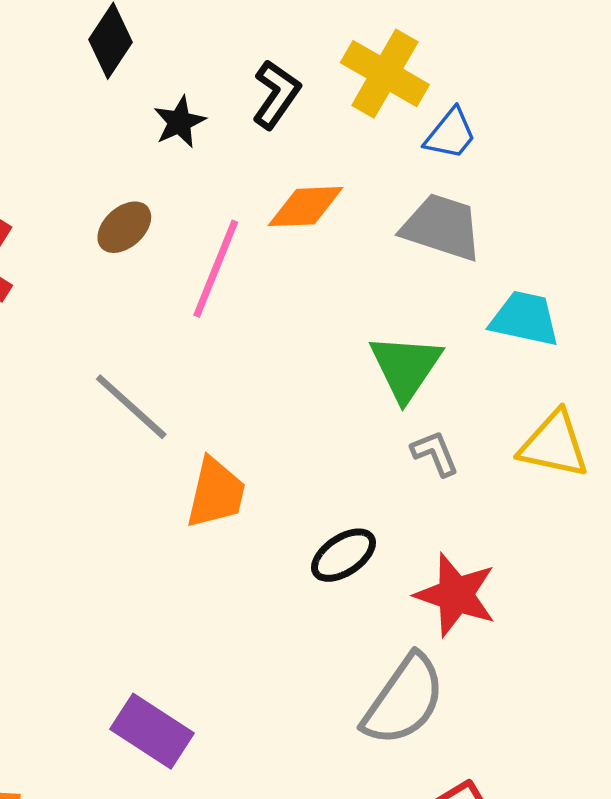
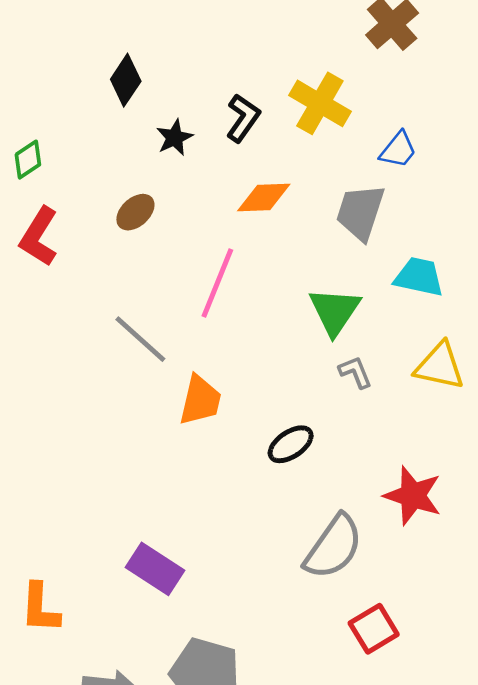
blue trapezoid: (450, 134) -> (398, 150), moved
gray trapezoid: (442, 227) -> (360, 212), turned -90
pink line: (216, 269) -> (217, 283), moved
red star: (456, 595) -> (413, 496), moved

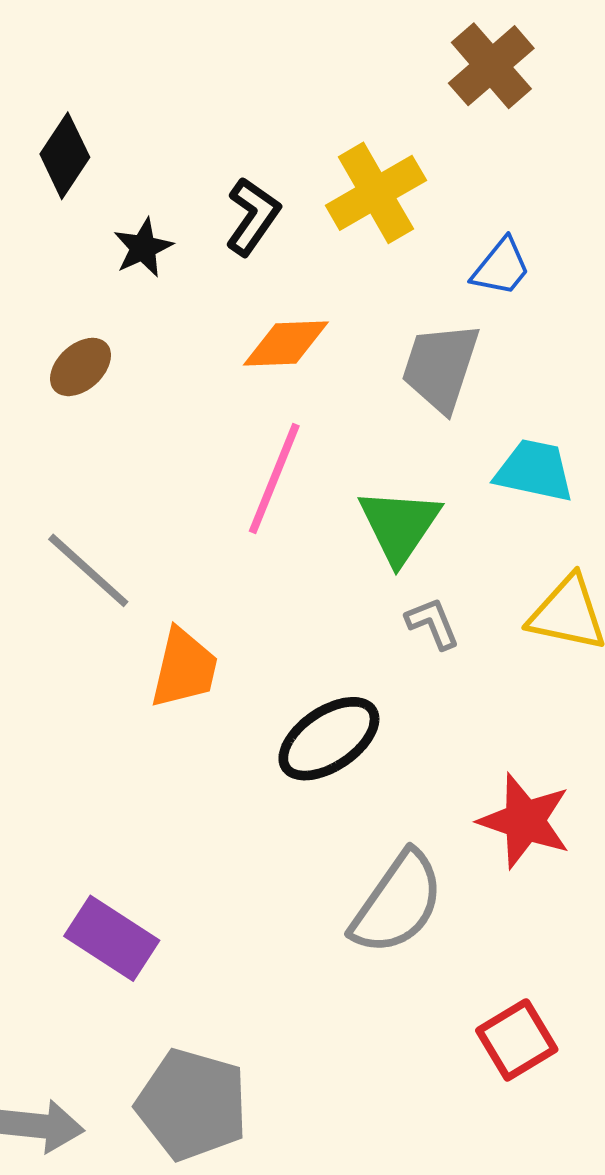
yellow cross: (320, 103) -> (376, 193), turned 30
pink line: (217, 283) -> (274, 478), moved
black ellipse: (291, 444) -> (329, 739), size x1.4
red square: (374, 629) -> (517, 1040), moved

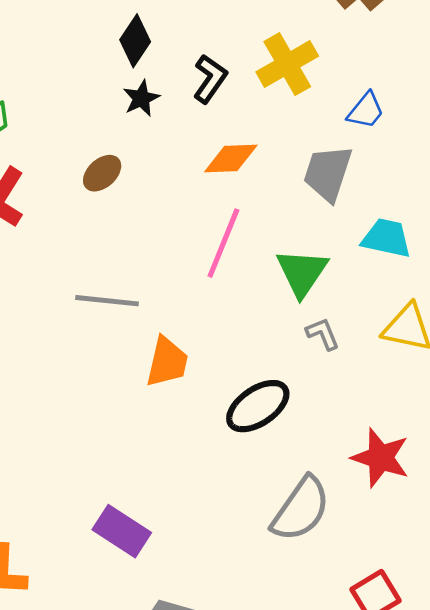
black diamond: (65, 156) -> (135, 41), moved
gray line: (88, 570) -> (107, 301), turned -36

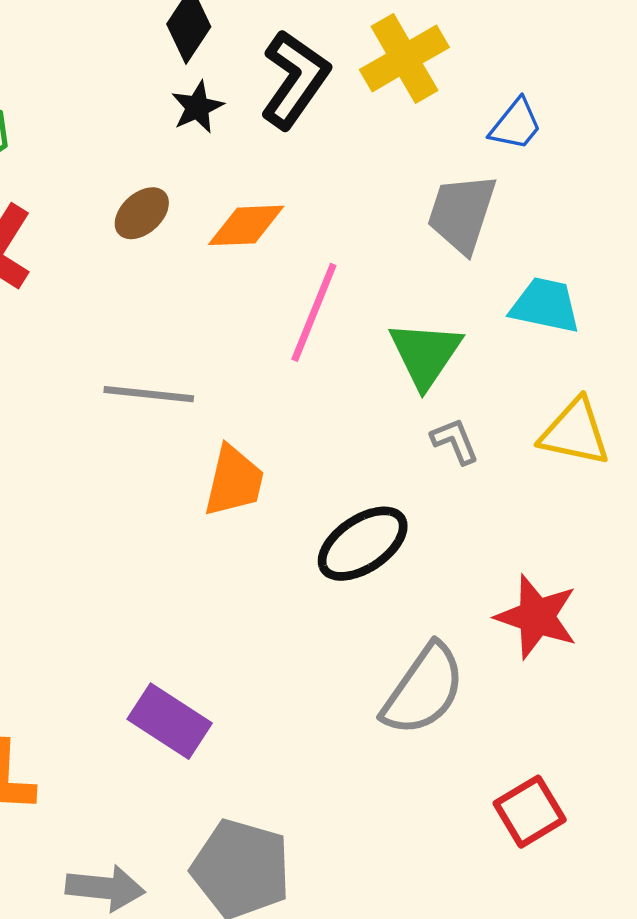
black L-shape: (210, 79) -> (295, 79), size x1.4
orange diamond: (231, 158) -> (246, 225), moved

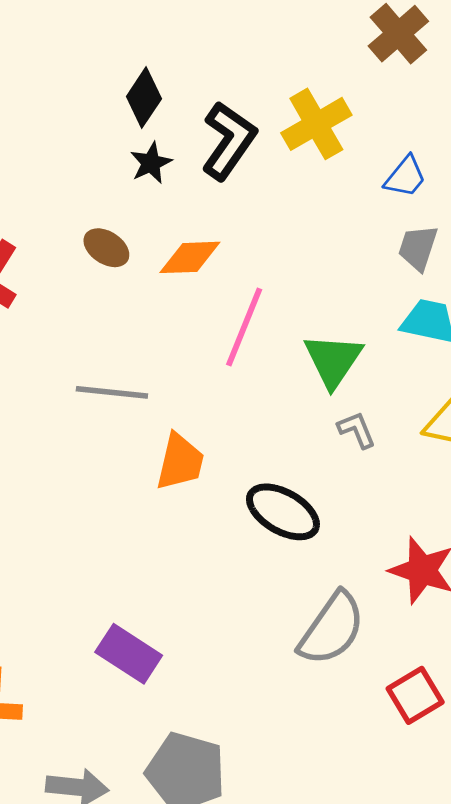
brown ellipse: (142, 213) -> (106, 248), turned 75
gray trapezoid: (462, 213) -> (418, 248), moved, size x0.7
black ellipse: (363, 544) -> (283, 512), turned 64
red square: (530, 812) -> (415, 695), moved

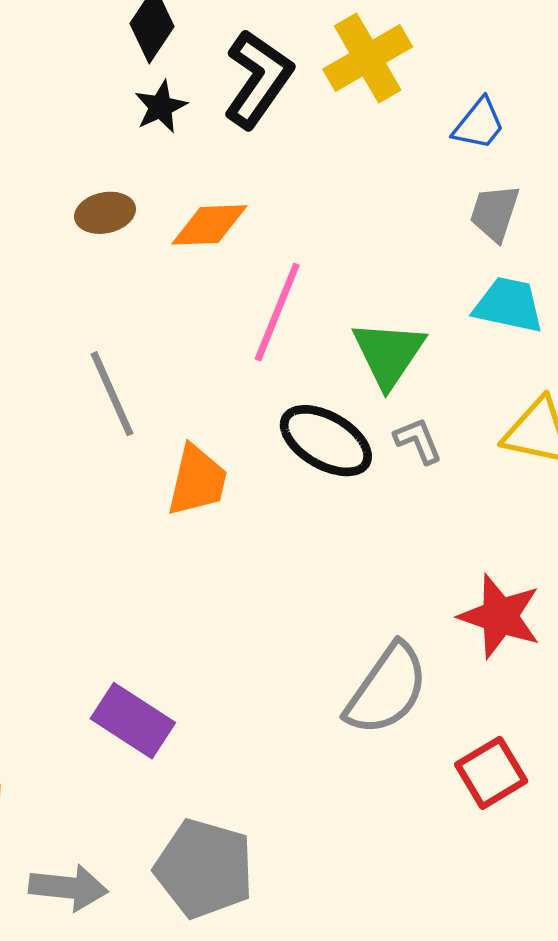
brown ellipse: (106, 248) -> (105, 213), turned -45
gray line: (112, 392) -> (112, 394), turned 60
black ellipse: (283, 512) -> (326, 441), moved

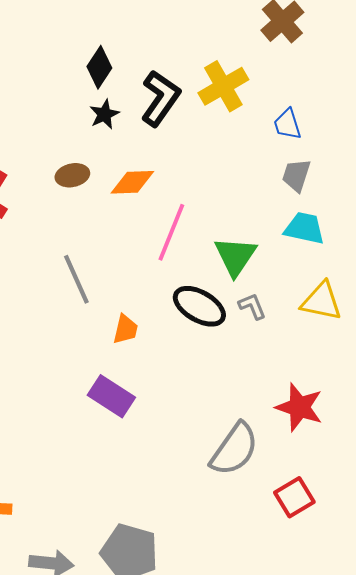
blue trapezoid: (479, 124) -> (287, 124), turned 124
orange trapezoid: (197, 481) -> (125, 329), size x0.7
purple rectangle: (133, 721) -> (111, 396), moved

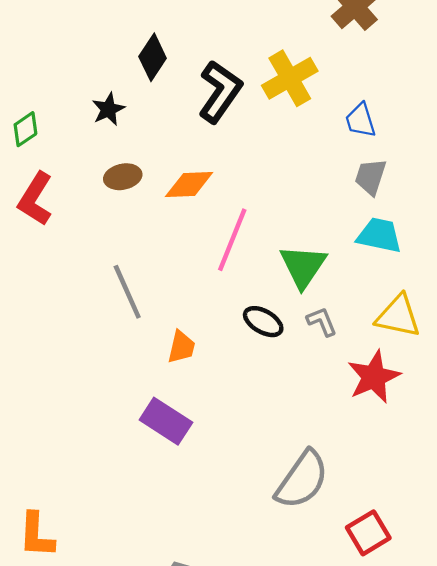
black star: (104, 114) -> (108, 109), moved
black ellipse: (199, 306) -> (263, 322), size x0.7
red star: (299, 407) -> (374, 377), moved, turned 30

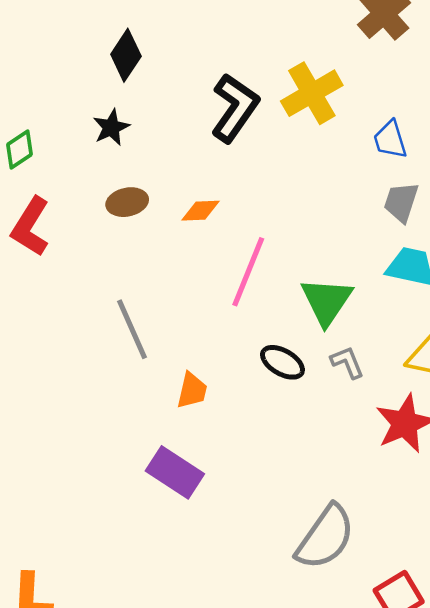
black diamond: (153, 57) -> (126, 55), moved
orange diamond: (189, 184) -> (201, 211), size x0.7

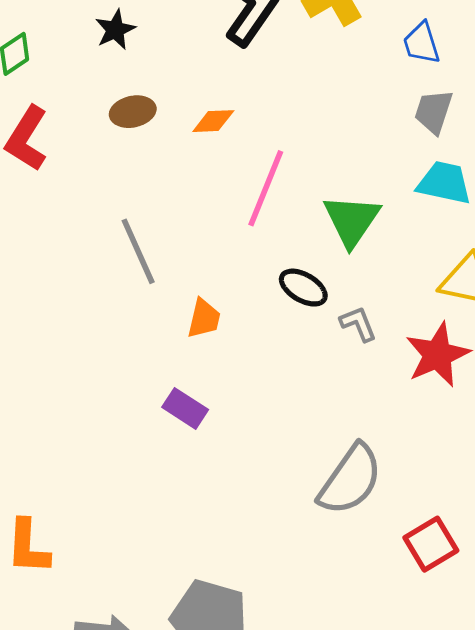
gray L-shape: (347, 362) -> (358, 324), moved
purple rectangle: (175, 472) -> (185, 408), size x0.7

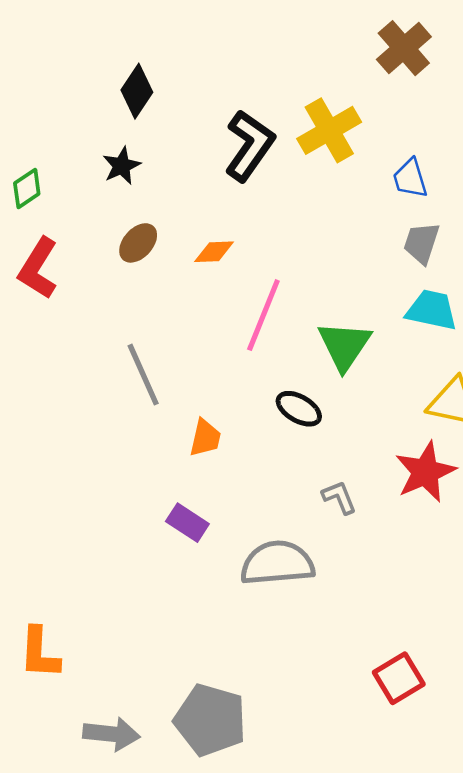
brown ellipse: (133, 112) -> (138, 243), turned -36
gray L-shape: (358, 324) -> (339, 497), moved
gray semicircle: (350, 480) -> (277, 563), moved, turned -130
red square: (431, 544) -> (399, 678), moved

